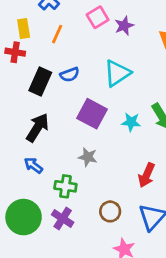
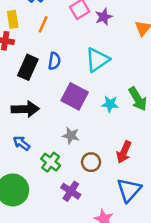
blue semicircle: (70, 75) -> (54, 61), turned -60
black arrow: (38, 128) -> (25, 109), turned 56
green cross: (65, 186) -> (51, 162), turned 30
brown circle: (110, 211) -> (91, 162), moved
purple cross: (63, 218) -> (71, 191), moved

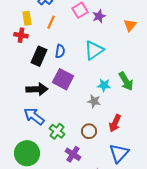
purple square: (75, 96) -> (63, 79), moved
gray star: (71, 136) -> (94, 101), moved
blue arrow: (22, 143) -> (34, 116), size x1.5

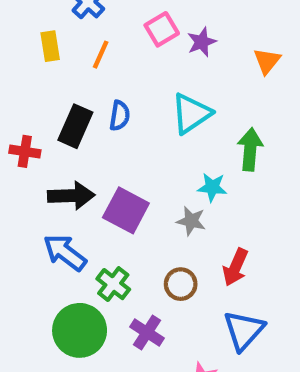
red cross: (21, 35) -> (25, 151), moved
purple square: (63, 79) -> (126, 210), moved
green arrow: (126, 81) -> (250, 149), moved, turned -144
green circle: (27, 153) -> (80, 330), moved

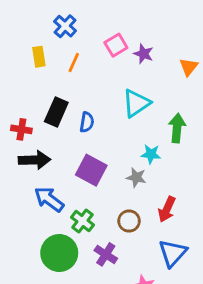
purple star: (202, 42) -> (144, 54), turned -30
blue semicircle: (120, 116) -> (87, 122), moved
black arrow: (71, 196) -> (35, 160), moved

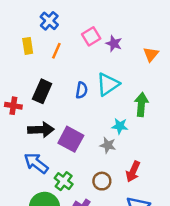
blue semicircle: (87, 122) -> (82, 90), moved
black arrow: (35, 160) -> (41, 130), moved

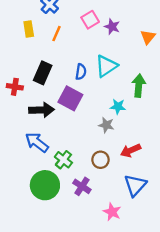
purple square: (71, 139) -> (70, 98), moved
red arrow: (133, 172) -> (131, 150), turned 42

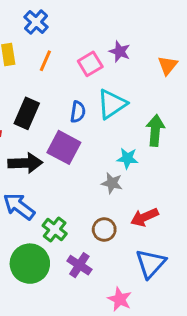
pink square: (90, 20) -> (90, 64), moved

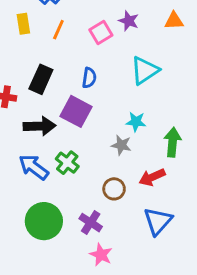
orange triangle: (168, 65) -> (174, 21), moved, turned 48
cyan triangle: (112, 104) -> (145, 71), moved
green arrow: (155, 130) -> (172, 142), moved
green cross: (55, 230) -> (67, 163), moved
pink star: (120, 299) -> (101, 255), moved

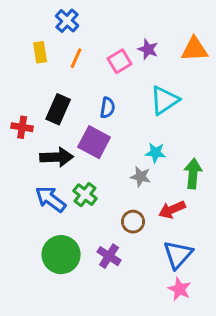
orange triangle: (174, 21) -> (194, 49), size x1.4
pink star: (101, 255) -> (179, 289), moved

